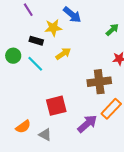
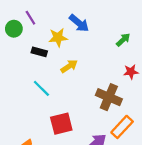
green circle: (13, 56) -> (14, 29), moved
cyan line: (35, 64) -> (41, 88), moved
brown cross: (99, 82) -> (109, 97), turned 30

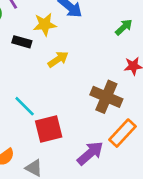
cyan line: (41, 88) -> (25, 106), moved

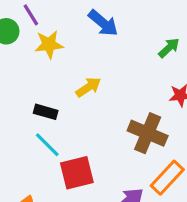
yellow star: (45, 24) -> (49, 44), moved
black rectangle: (22, 42) -> (46, 112), moved

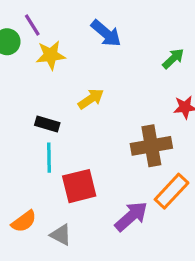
brown cross: (148, 133) -> (151, 146), turned -33
cyan line: (47, 145) -> (49, 158), turned 44

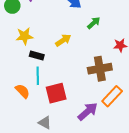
yellow star: (51, 55) -> (25, 36), moved
green arrow: (173, 59) -> (94, 23), moved
orange semicircle: (24, 221) -> (22, 91), moved, turned -98

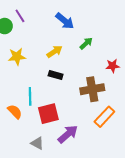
yellow arrow: (63, 40) -> (55, 52), moved
black rectangle: (37, 55) -> (56, 75), moved
purple arrow: (88, 111) -> (68, 134), moved

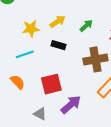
green arrow: (86, 43) -> (86, 26), moved
yellow star: (17, 57) -> (31, 29), moved
cyan line: (30, 96) -> (25, 54), moved, turned 72

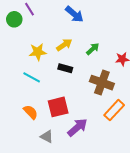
cyan line: (25, 54) -> (32, 77), turned 48
brown cross: (95, 59) -> (102, 83), turned 30
orange semicircle: (18, 82) -> (31, 112), moved

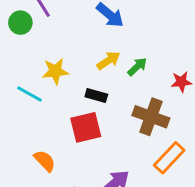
yellow arrow: (64, 45) -> (108, 61), moved
cyan line: (32, 77) -> (29, 94), moved
red square: (58, 107) -> (86, 127), moved

